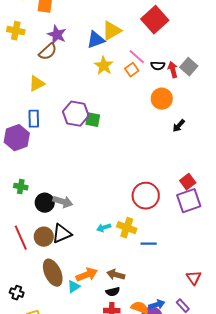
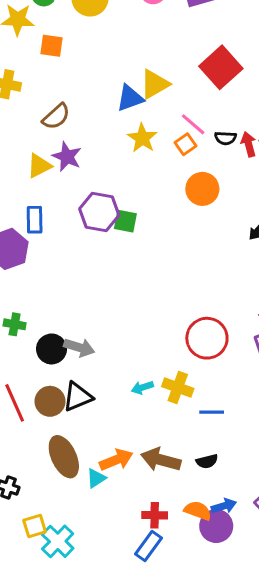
purple star: (57, 35) -> (67, 157), moved
orange circle: (162, 99) -> (202, 189), moved
brown arrow: (116, 275) -> (161, 460), size x1.4
black semicircle: (113, 292) -> (207, 461), moved

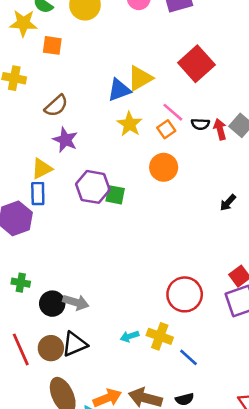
yellow triangle: (39, 166) -> (42, 169), moved
orange circle: (202, 189) -> (164, 167), moved
blue line: (212, 412) -> (189, 357), turned 42

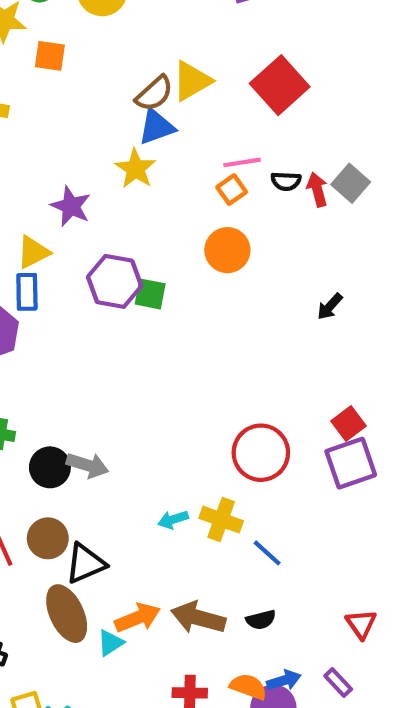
yellow triangle: (140, 78) -> (192, 81), moved
brown semicircle: (56, 106) -> (154, 93), moved
pink line: (173, 112) -> (242, 162), turned -50
yellow star: (130, 124) -> (136, 169), moved
black triangle: (75, 344) -> (85, 563), moved

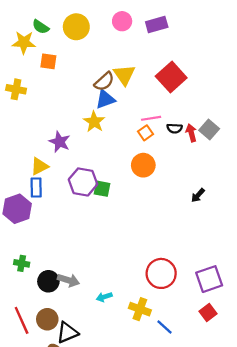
yellow triangle: (192, 81) -> (124, 75), turned -35
red square: (349, 423) -> (208, 313), moved
cyan arrow: (173, 520) -> (104, 297), moved

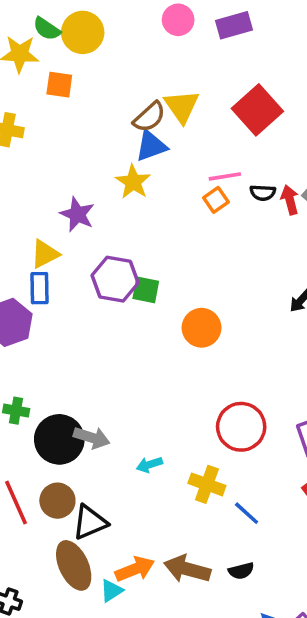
yellow circle: (76, 27) -> (83, 32), moved
orange circle: (143, 165) -> (202, 328), moved
black circle: (48, 281) -> (59, 439), size x1.4

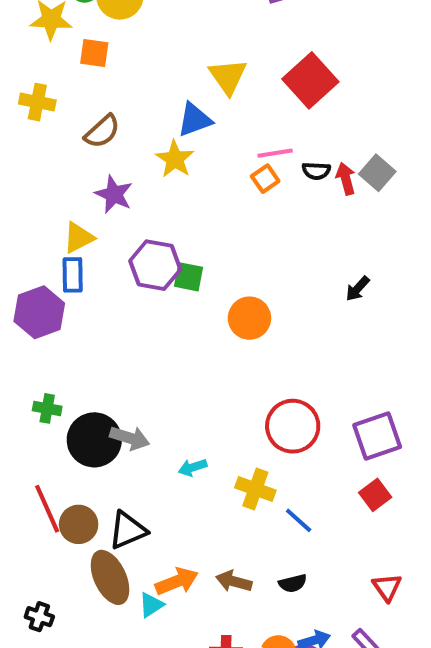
brown semicircle: (149, 117) -> (102, 131), moved
brown circle: (57, 501) -> (79, 524), moved
brown arrow: (187, 569) -> (234, 581), size x0.7

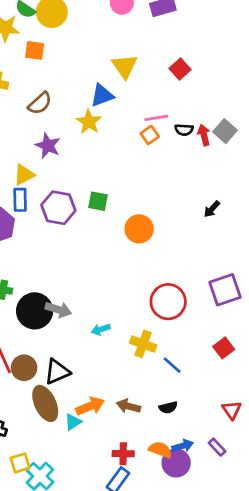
red square: (310, 80) -> (180, 69), size x0.6
purple hexagon: (155, 265) -> (58, 208), moved
purple square: (377, 436) -> (225, 290), moved

